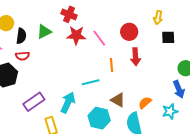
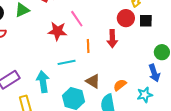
red circle: (129, 32) -> (126, 18), moved
red star: (76, 35) -> (57, 31), moved
cyan arrow: (68, 102) -> (43, 82), turned -35

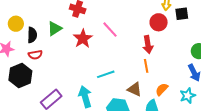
black square: (146, 21) -> (182, 14), moved
red star: (57, 31) -> (83, 39), moved, turned -30
orange line: (88, 46) -> (146, 66), moved

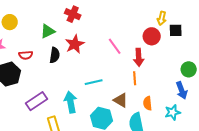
pink line: (110, 30) -> (115, 46), moved
black semicircle: (32, 35) -> (55, 55), moved
orange semicircle: (162, 89) -> (148, 103), turned -56

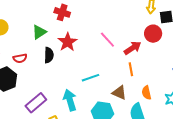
red circle: (152, 36) -> (153, 34), moved
red arrow: (139, 57) -> (133, 48), turned -114

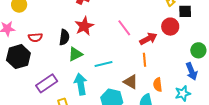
green triangle: (39, 32) -> (75, 54), moved

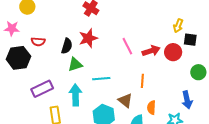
red arrow: (148, 39) -> (151, 51), moved
green circle: (198, 50) -> (198, 72), moved

